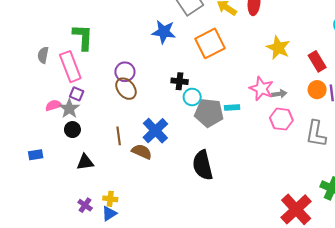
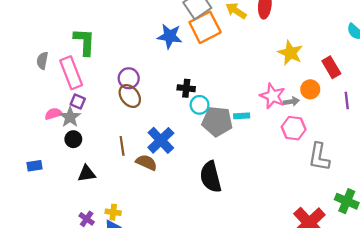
orange square: (210, 43) -> (205, 27), moved
orange circle: (317, 90) -> (310, 89), moved
gray L-shape: (316, 134) -> (319, 157), moved

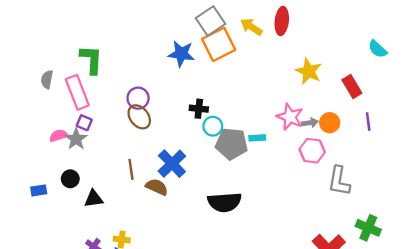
orange circle: (310, 89) -> (330, 123), moved
black circle: (73, 139) -> (70, 179), moved
black semicircle: (211, 177) -> (225, 202), turned -80

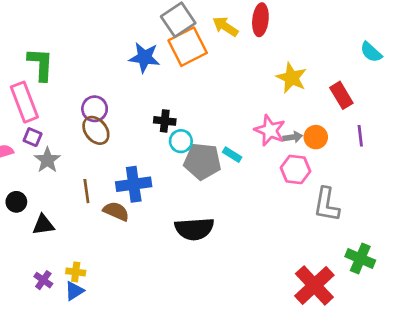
cyan rectangle: (257, 138) -> (232, 155), turned 35
gray star: (76, 139) -> (47, 160), moved
blue cross: (172, 164) -> (134, 184), turned 36

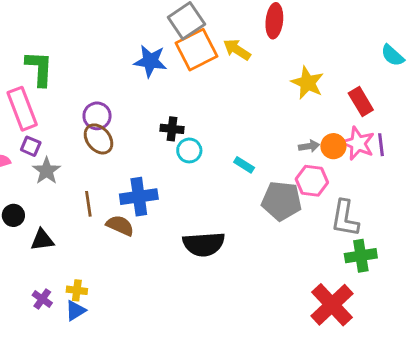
yellow arrow: (225, 26) -> (237, 50), moved
pink star: (270, 130) -> (358, 143), moved
gray pentagon: (202, 161) -> (282, 201), moved
green cross: (360, 258) -> (361, 256), moved, turned -32

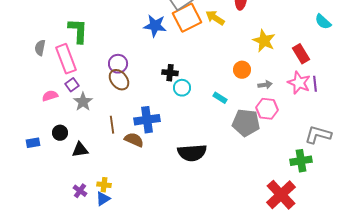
purple square: (31, 146) -> (72, 85), turned 32
orange circle: (333, 146) -> (242, 70), moved
gray L-shape: (345, 218) -> (318, 135), moved, turned 96

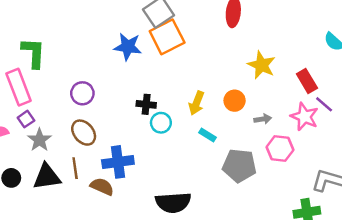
yellow arrow: (215, 18) -> (196, 103), moved, turned -102
brown ellipse: (119, 80) -> (84, 133), moved
purple line: (315, 84) -> (324, 104), moved, turned -42
pink hexagon: (267, 109) -> (280, 148), moved
black triangle: (80, 150) -> (47, 177), moved, size x1.4

